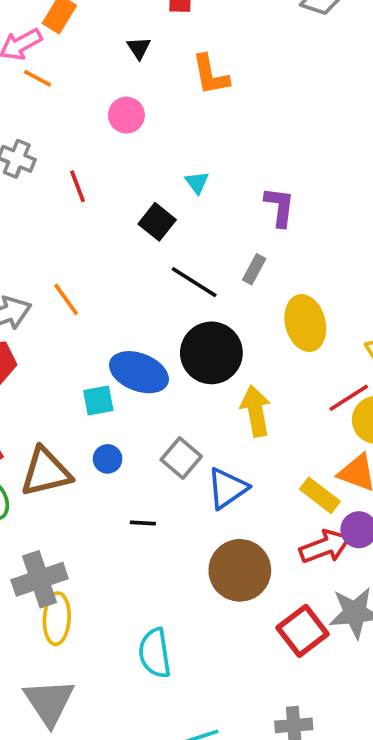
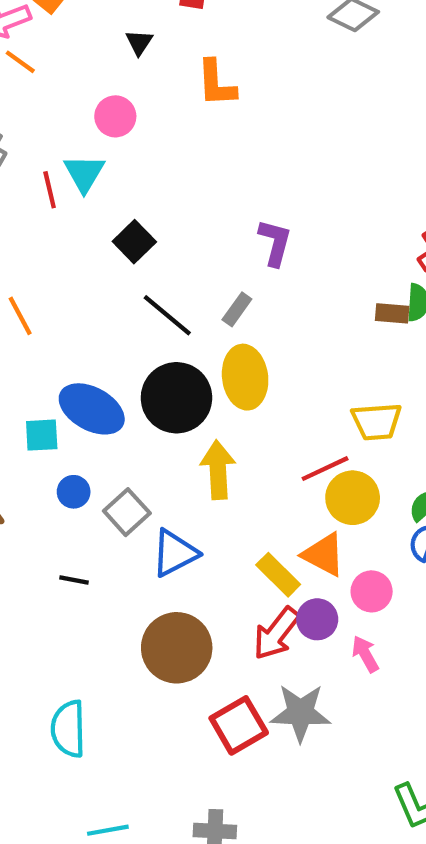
cyan triangle: (197, 182) -> (84, 173), moved, size x1.5
yellow ellipse: (305, 323) -> (245, 377), moved
blue circle: (108, 459) -> (74, 492), moved
red arrow: (325, 547) -> (276, 633), turned 141

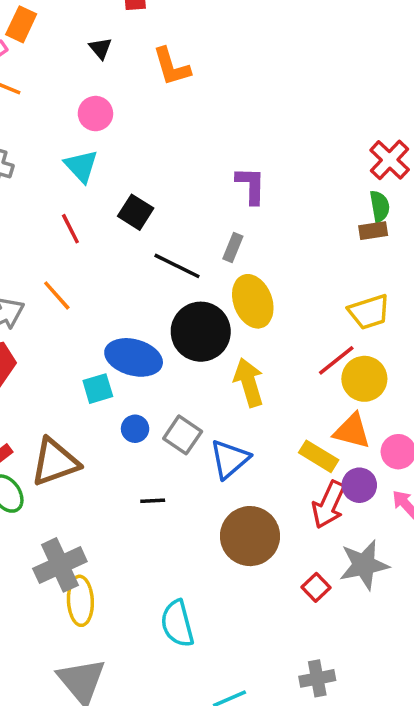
red line: (50, 190) -> (70, 229), moved
brown rectangle: (392, 313) -> (373, 231), moved
red square: (239, 725) -> (316, 587), size x0.6

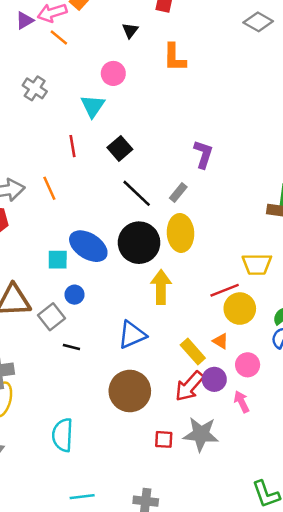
orange triangle: (352, 431) -> (220, 341), size x0.6
gray square: (183, 435) -> (52, 317), moved
red square: (316, 587) -> (164, 439), turned 30

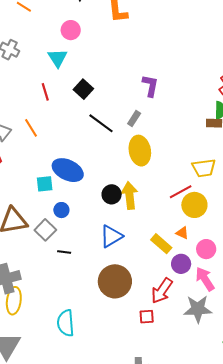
black circle: (139, 243) -> (112, 194), moved, size x0.6
red arrow: (190, 386) -> (162, 291), moved
pink arrow: (242, 402) -> (205, 279), size x1.4
gray star: (201, 434) -> (198, 309), moved

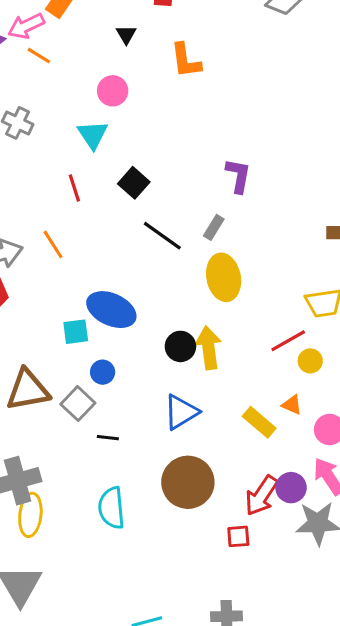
yellow circle: (194, 205) -> (310, 361), size x0.6
purple circle: (181, 264) -> (291, 488), moved
cyan semicircle: (66, 323) -> (112, 508), moved

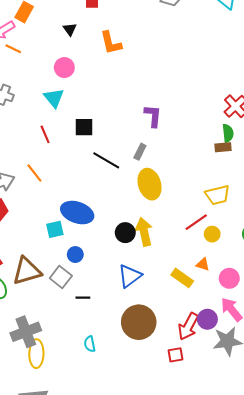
black square: (134, 183) -> (84, 127), turned -36
cyan semicircle: (112, 508) -> (90, 344), size x0.6

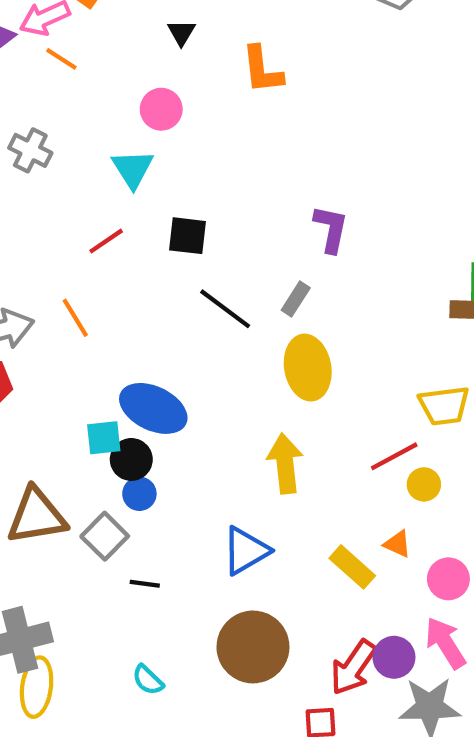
red line: (45, 134) -> (106, 241), turned 72
black circle: (125, 233) -> (131, 459), moved
cyan semicircle: (90, 344) -> (148, 680), turned -42

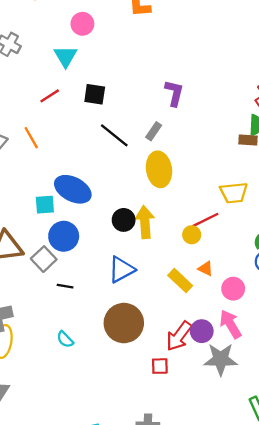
black circle: (131, 459) -> (124, 220), moved
yellow circle: (424, 484) -> (192, 235), moved
blue circle: (139, 494) -> (64, 236), size x1.6

